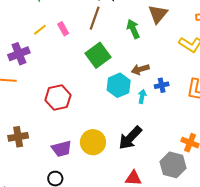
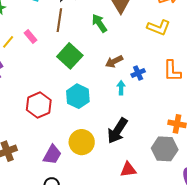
cyan hexagon: (119, 85) -> (78, 96), moved
purple trapezoid: (62, 149) -> (52, 155), turned -35

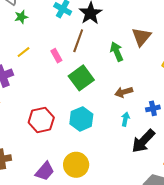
pink rectangle: (31, 37) -> (56, 56), moved
blue cross: (138, 73) -> (153, 108), moved
black arrow: (117, 131) -> (143, 141), moved

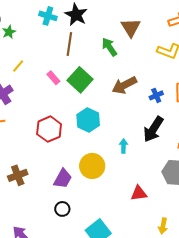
pink rectangle: (56, 56) -> (53, 78), moved
brown arrow: (124, 92) -> (124, 85), size x1.4
cyan arrow: (125, 119) -> (124, 146), moved

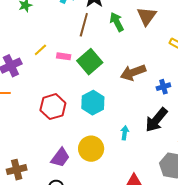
green arrow: (109, 47) -> (117, 22), moved
yellow line: (18, 66) -> (40, 50), moved
pink rectangle: (53, 78) -> (64, 56), turned -48
brown cross: (18, 175) -> (17, 170), moved

